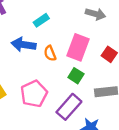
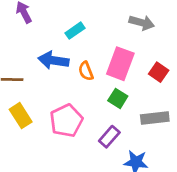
purple rectangle: (69, 107) -> (109, 137), size x0.7

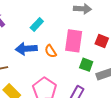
green square: (118, 98) -> (86, 65), moved

